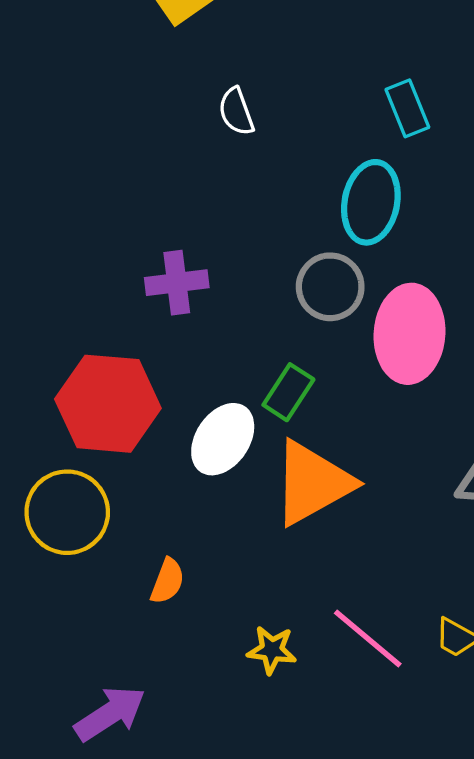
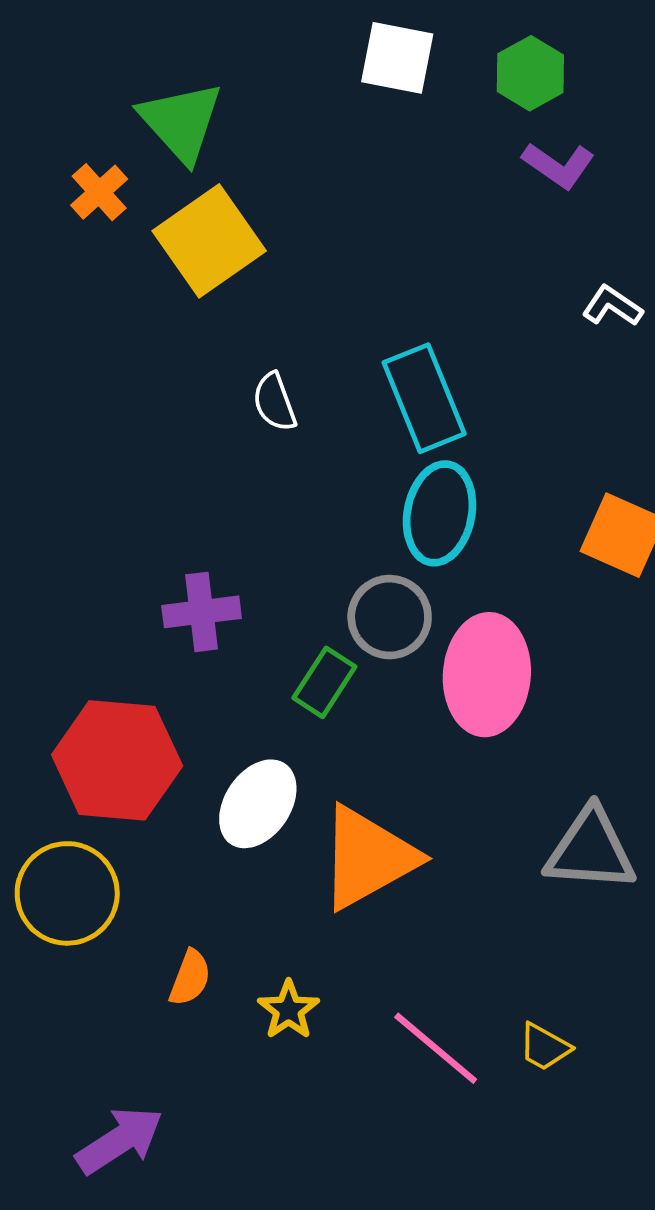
cyan rectangle: (407, 108) -> (424, 398), moved, size x1.5
green rectangle: (288, 392) -> (324, 682), moved
yellow star: (272, 650) -> (289, 1010), moved, turned 30

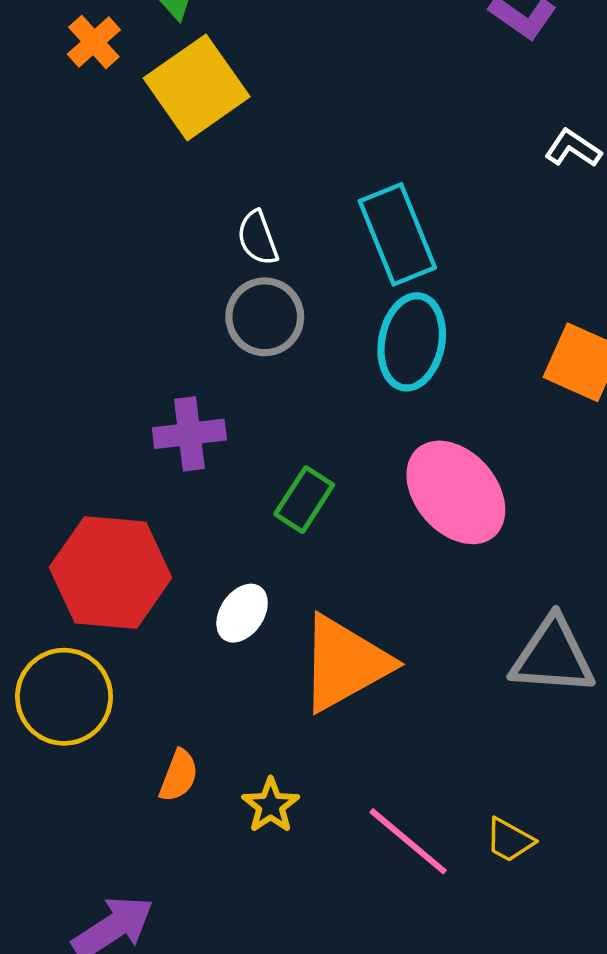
gray circle: (390, 617) -> (265, 317), moved
pink ellipse: (487, 675) -> (456, 492), turned -45
white ellipse: (258, 804) -> (242, 613), size x0.7

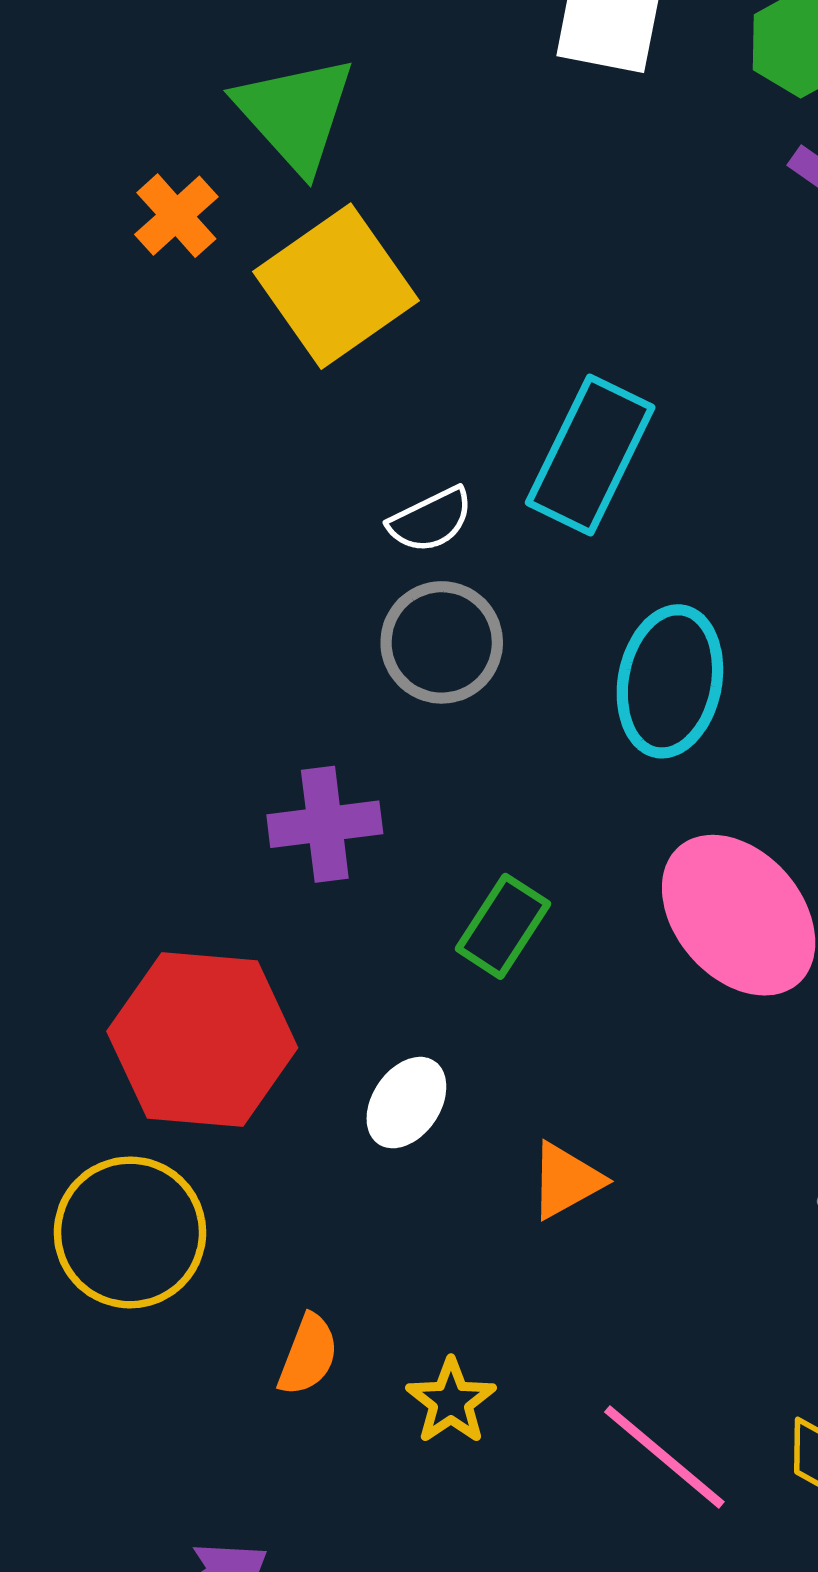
cyan rectangle: (397, 234) -> (590, 455), moved, turned 48
white semicircle: (258, 238) -> (431, 520), turned -96
orange triangle: (345, 663) -> (566, 1180), size x0.5

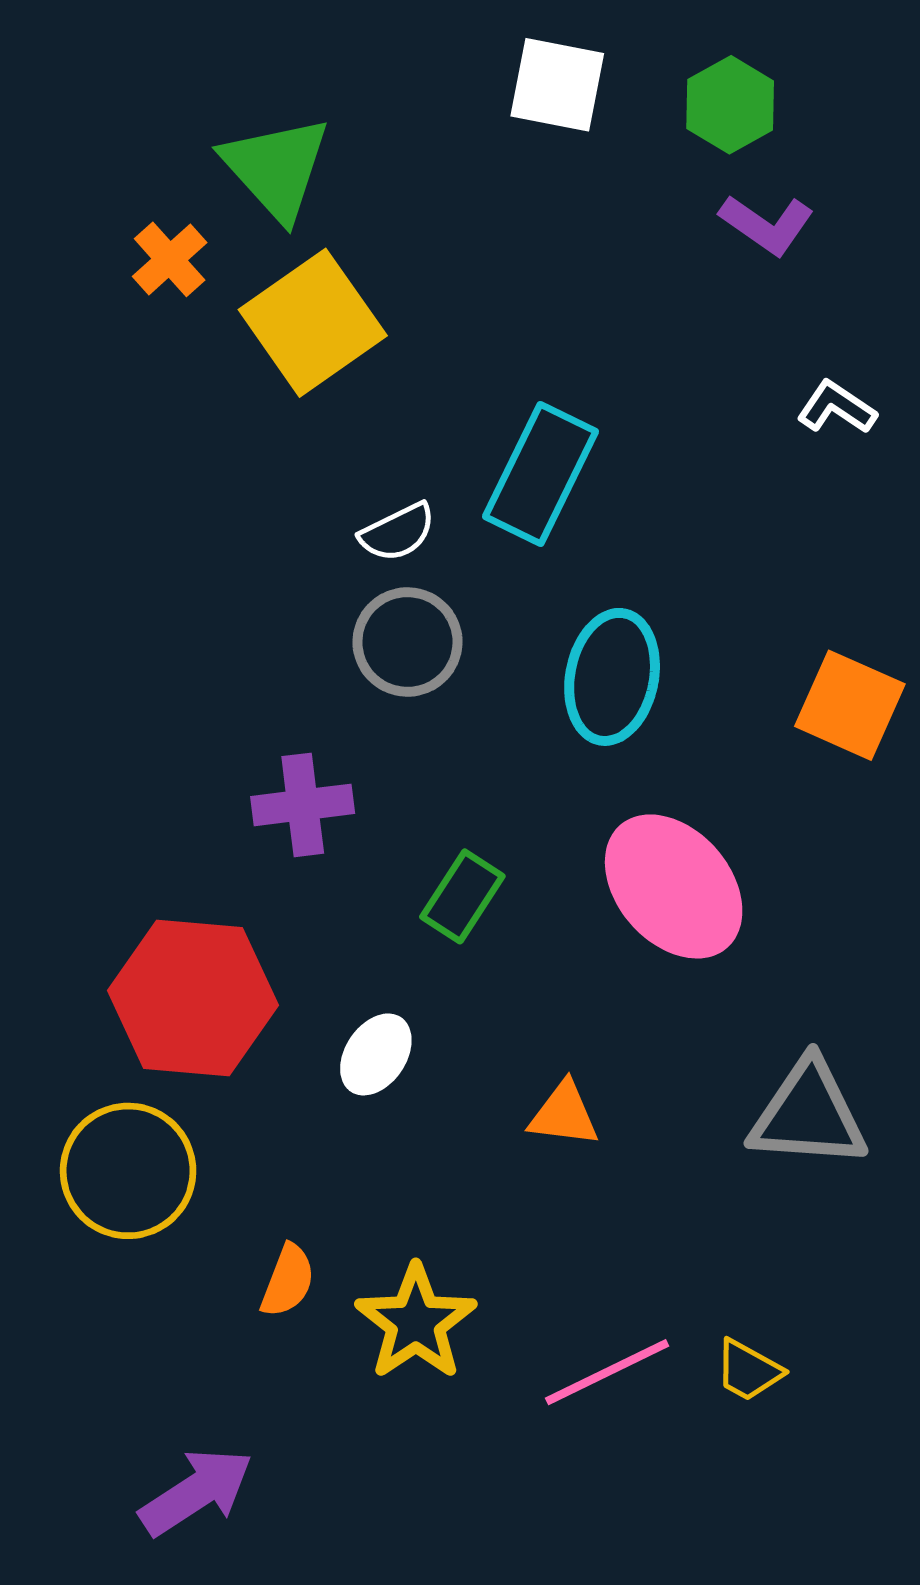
orange triangle: (566, 1180) -> (564, 1114), moved, turned 36
yellow star: (451, 1401) -> (416, 1322), size x1.5
pink line: (664, 1457) -> (607, 1372), turned -66

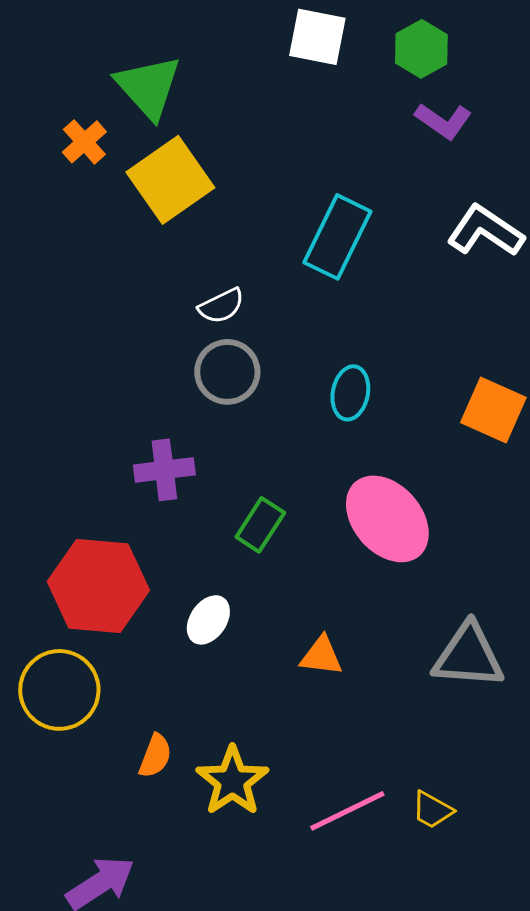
white L-shape: (837, 407) -> (485, 231), size x1.6
cyan rectangle: (541, 474) -> (337, 237), moved
cyan ellipse: (612, 677) -> (350, 393), size x0.7

